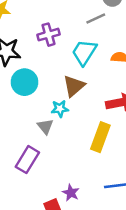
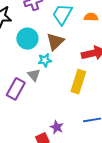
cyan circle: (25, 82) -> (27, 39), moved
purple rectangle: (27, 160) -> (16, 89), moved

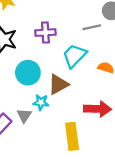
yellow rectangle: (78, 82) -> (72, 136), turned -40

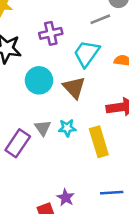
brown triangle: (58, 84) -> (74, 88), turned -35
cyan star: (41, 102) -> (67, 128), moved

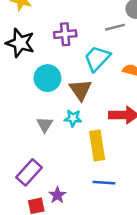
cyan star: (67, 128) -> (73, 118), moved
purple rectangle: (18, 143) -> (29, 172), moved
blue line: (112, 193) -> (104, 183), moved

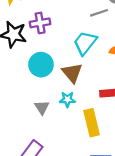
purple cross: (65, 34) -> (40, 23), moved

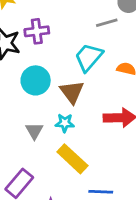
yellow rectangle: (92, 123) -> (72, 159), moved, turned -36

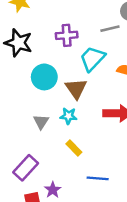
purple cross: (37, 31) -> (67, 35), moved
yellow rectangle: (72, 159) -> (74, 148), size x0.6

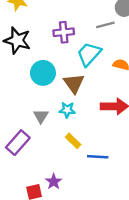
purple rectangle: (26, 168) -> (18, 143), moved
blue line: (98, 178) -> (98, 157), moved

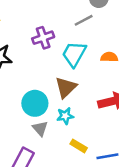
cyan circle: (43, 73) -> (35, 103), moved
brown triangle: (74, 83) -> (66, 87), turned 35

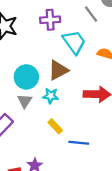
gray line: (84, 20) -> (91, 14), turned 66
cyan trapezoid: (74, 54) -> (74, 42), turned 100

